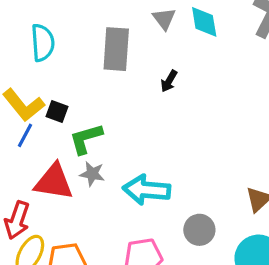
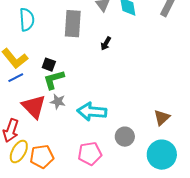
black square: (57, 111) -> (49, 65), moved
blue line: (25, 135) -> (16, 78), turned 35
red triangle: (54, 182) -> (34, 107), turned 36

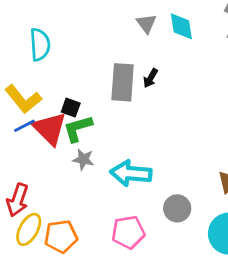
gray rectangle: (73, 24) -> (123, 82), moved
red triangle: (34, 107) -> (50, 129), moved

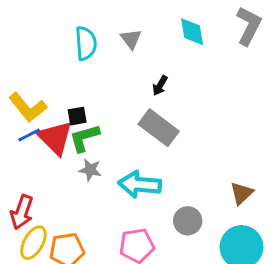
gray triangle: (146, 23) -> (131, 39), moved
cyan semicircle: (40, 44) -> (86, 43), moved
gray rectangle: (123, 82) -> (159, 128), moved, turned -57
black square: (71, 108) -> (77, 116), turned -30

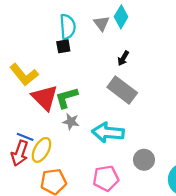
cyan diamond: (192, 32) -> (121, 17), moved, turned 40
black square: (77, 116) -> (63, 46), moved
blue line: (29, 135) -> (25, 137), moved, turned 49
yellow ellipse: (33, 243) -> (41, 150), moved

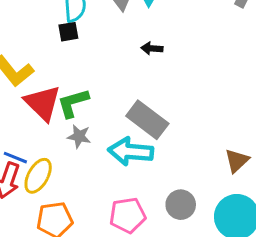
black arrow: (123, 58) -> (152, 48), turned 64
gray rectangle: (122, 90) -> (147, 120), moved
gray circle: (144, 160) -> (181, 205), moved

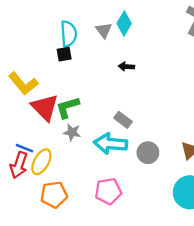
gray rectangle: (147, 120) -> (123, 120), size x0.6
gray circle: (181, 205) -> (148, 153), moved

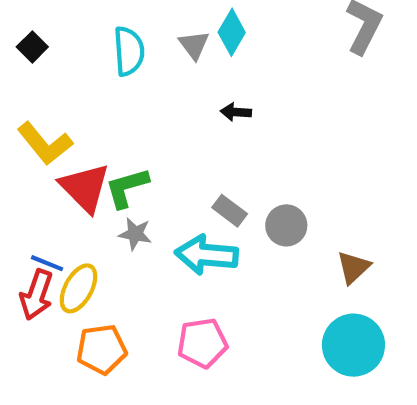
black square: (64, 54) -> (32, 47), moved, turned -35
gray circle: (148, 153) -> (286, 225), moved

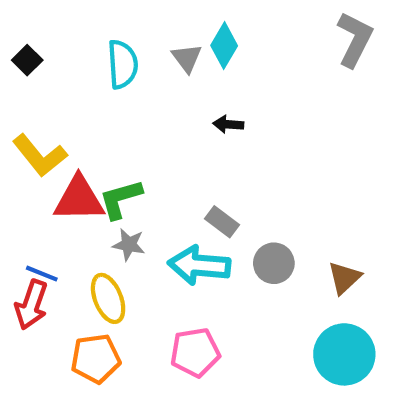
red triangle: (85, 188) -> (79, 199), turned -46
gray circle: (286, 225) -> (274, 263), moved
yellow ellipse: (78, 288) -> (108, 298), moved, turned -51

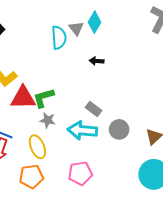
cyan semicircle: (123, 64) -> (59, 38), moved

